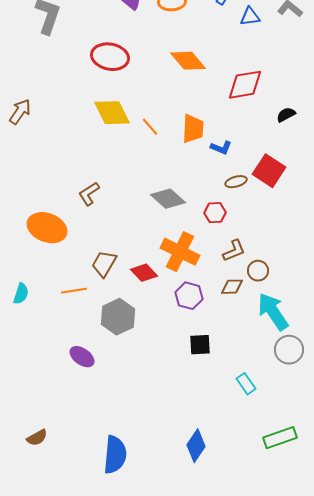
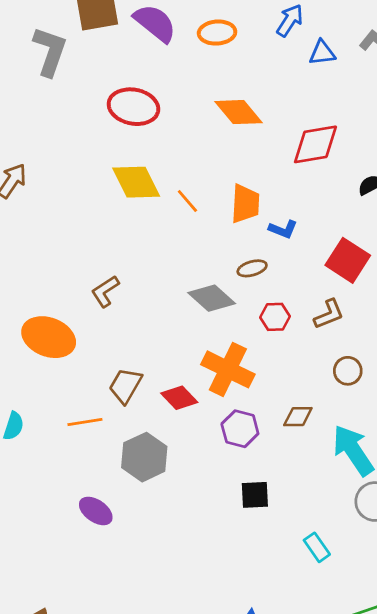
brown ellipse: (236, 182) -> (252, 268), moved
brown L-shape: (234, 251) -> (329, 314), moved
brown circle: (258, 271) -> (348, 371), moved

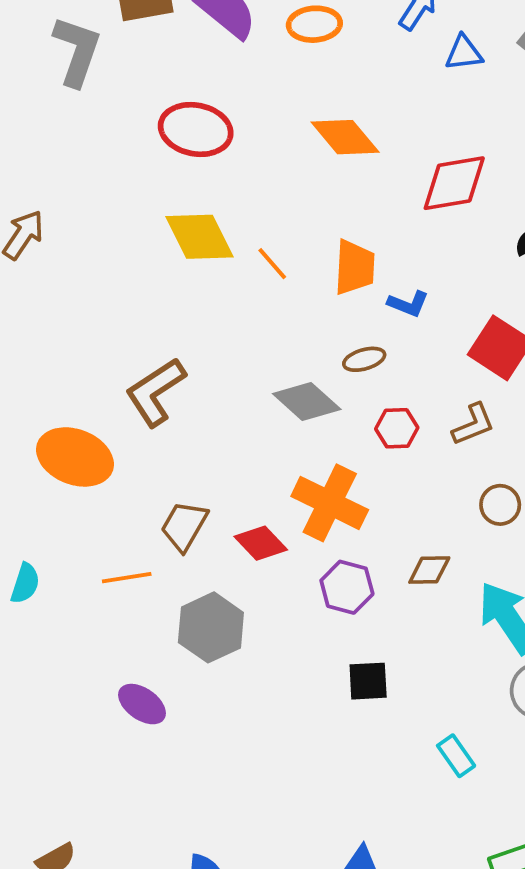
brown L-shape: (105, 291) -> (155, 392), size x1.5

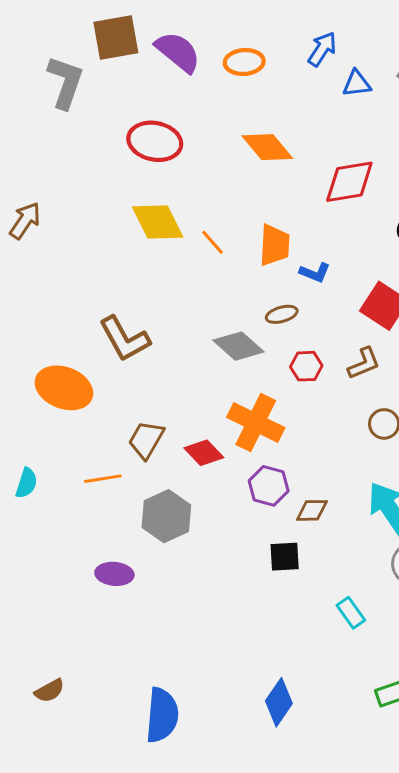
brown L-shape: (155, 392) -> (125, 339), turned -86
brown diamond: (429, 570) -> (312, 510), moved
purple ellipse: (142, 704) -> (114, 574), turned -30

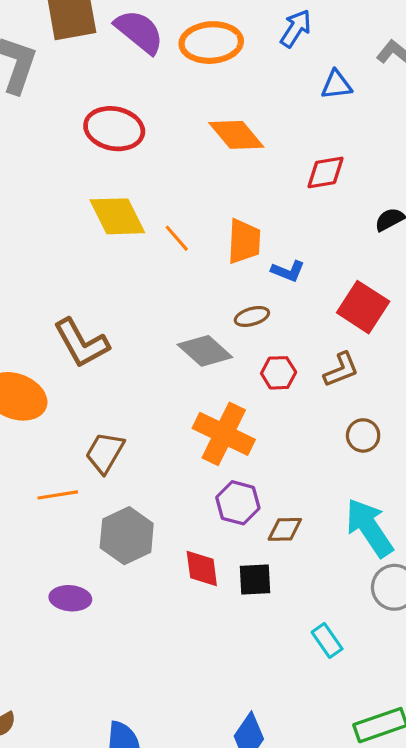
orange ellipse: (244, 62) -> (211, 43), size x1.4
blue triangle: (357, 84) -> (336, 85), moved
red diamond: (349, 182) -> (326, 172), size x0.7
red diamond: (204, 453) -> (202, 569), moved, turned 36

